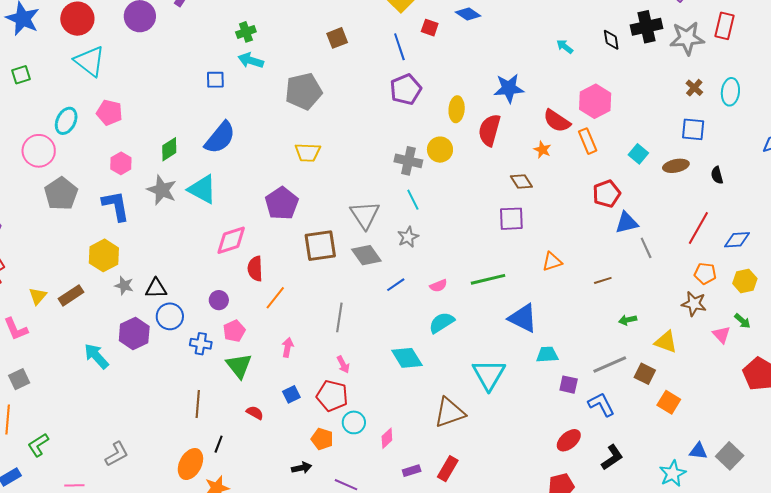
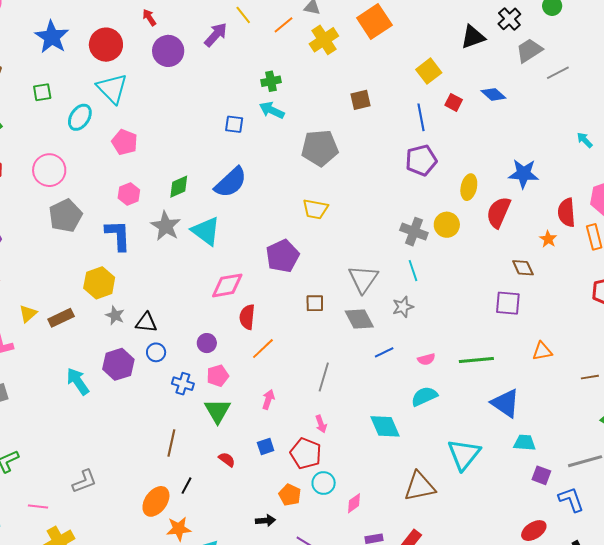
cyan ellipse: (66, 121) -> (80, 117), moved
red semicircle: (557, 121) -> (567, 213), turned 44
brown square: (320, 246) -> (315, 303), size x0.6
blue circle: (170, 316) -> (156, 352), size x0.7

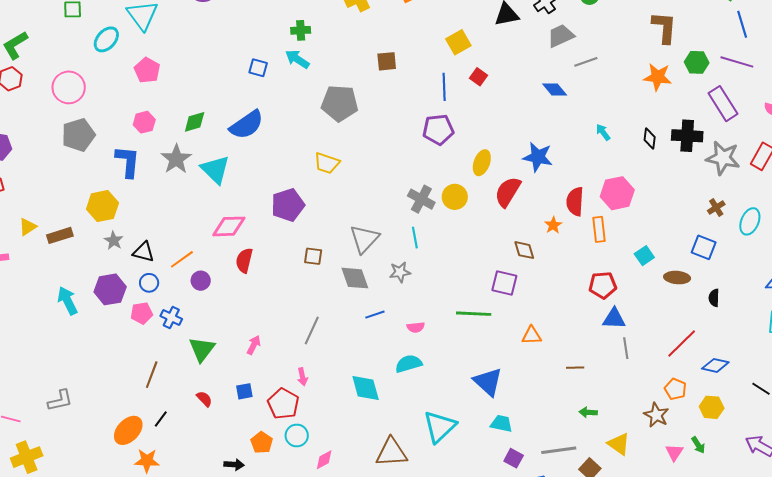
blue diamond: (493, 94) -> (555, 89), moved
orange line: (263, 349) -> (182, 259), moved
green line: (476, 360) -> (474, 314), moved
pink pentagon: (218, 376) -> (142, 313), moved

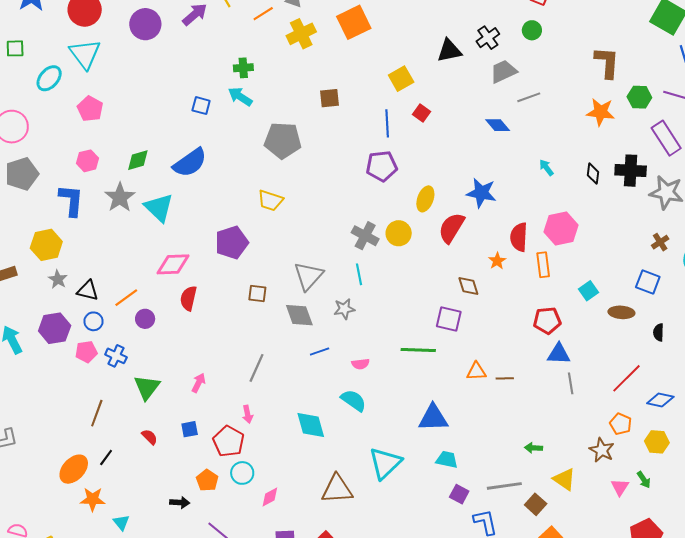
cyan semicircle: (409, 364) -> (354, 400), turned 52
brown line: (575, 368) -> (505, 378), moved
blue triangle: (488, 382) -> (433, 418), turned -44

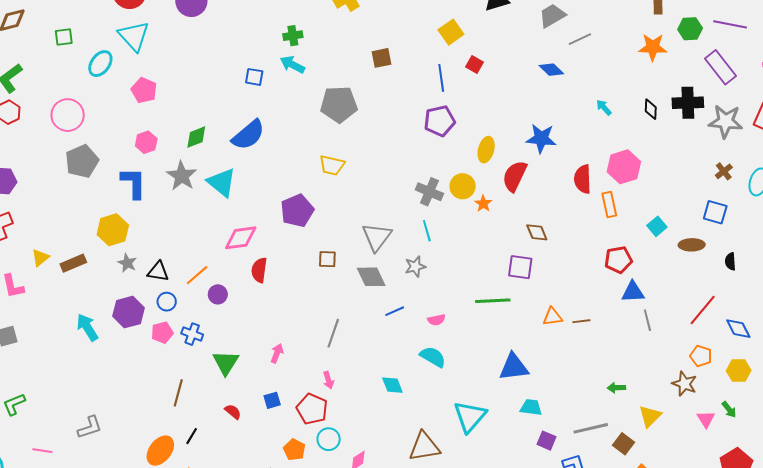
orange star: (497, 261) -> (483, 204), moved
blue diamond: (660, 400) -> (738, 329), turned 56
cyan diamond: (311, 425) -> (392, 385), size x0.7
yellow triangle: (564, 479) -> (650, 416), turned 45

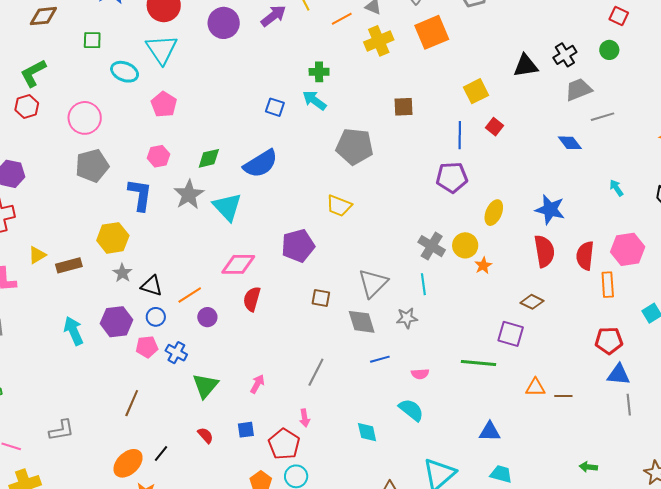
cyan ellipse: (100, 64) -> (125, 72), turned 68
red semicircle: (515, 176) -> (544, 251), moved, turned 136
brown diamond: (537, 232) -> (532, 302), turned -50
blue triangle: (514, 367) -> (490, 432), size x0.7
brown line: (178, 393) -> (132, 403), moved

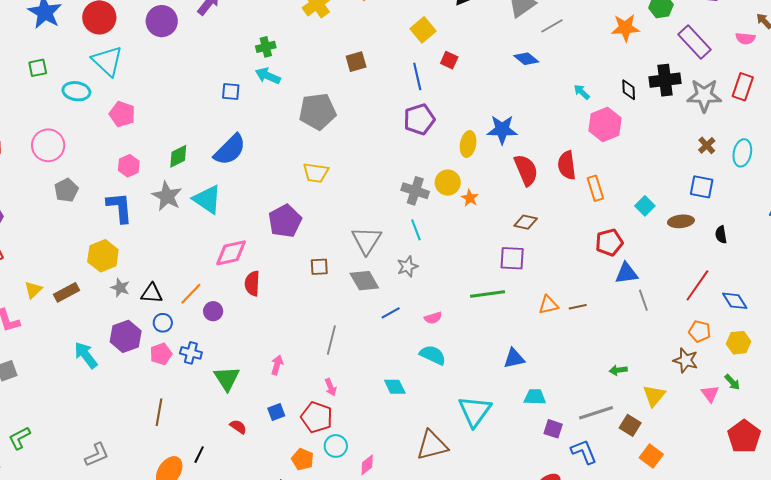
gray pentagon: (92, 166) -> (66, 190), size x0.7
blue star: (550, 210) -> (502, 130), moved
pink hexagon: (628, 249) -> (605, 124), moved

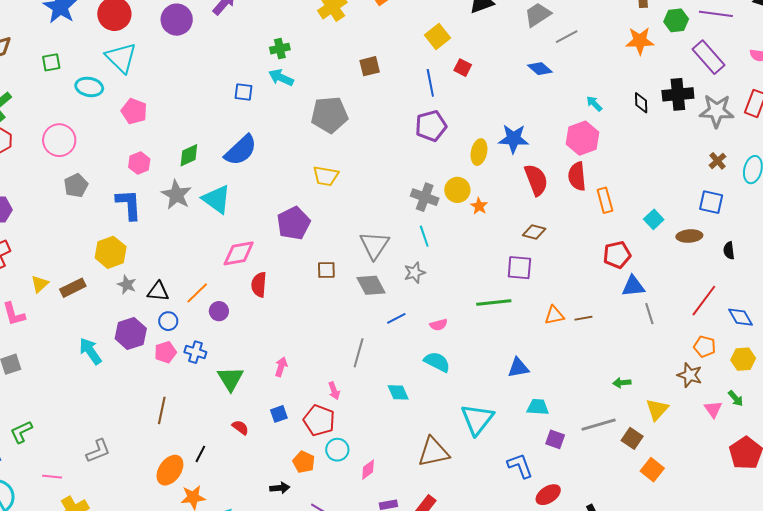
pink hexagon: (605, 124) -> (583, 138), moved
gray line: (331, 340) -> (359, 353), moved
blue L-shape: (584, 452) -> (520, 466), moved

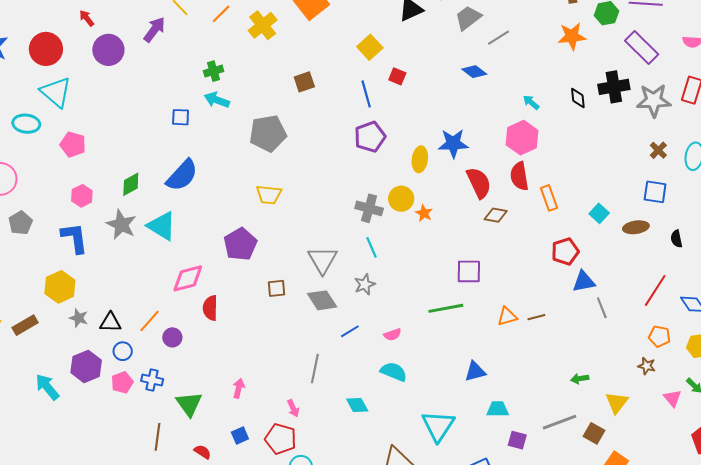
brown diamond: (534, 232) -> (496, 215), moved
brown star: (690, 375) -> (647, 366), size x0.7
brown line: (162, 410) -> (158, 437), moved

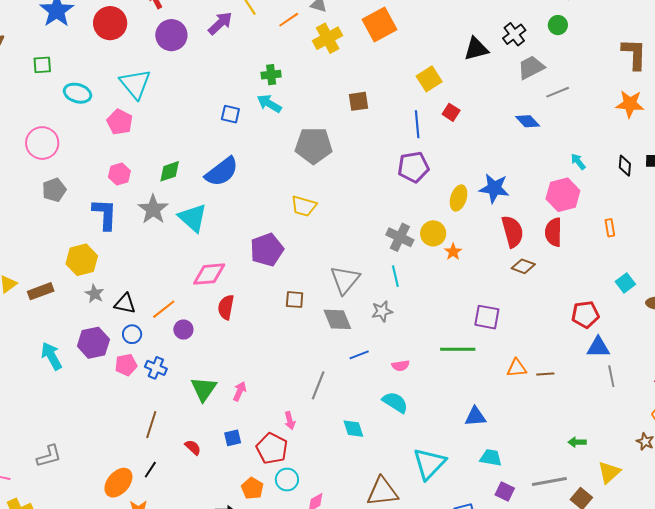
cyan triangle: (56, 92) -> (135, 84), moved
orange rectangle: (549, 198) -> (610, 228), moved, size x0.7
green triangle: (189, 404) -> (204, 389), moved

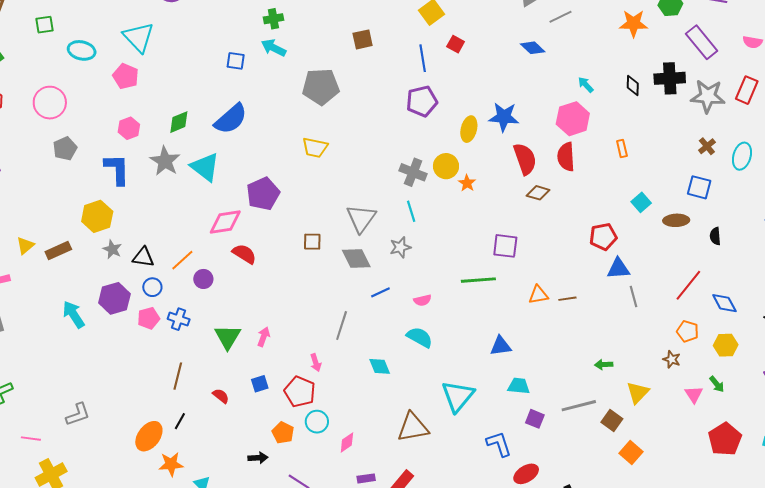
purple pentagon: (267, 250) -> (263, 194), moved
red semicircle: (226, 307) -> (244, 254), turned 115

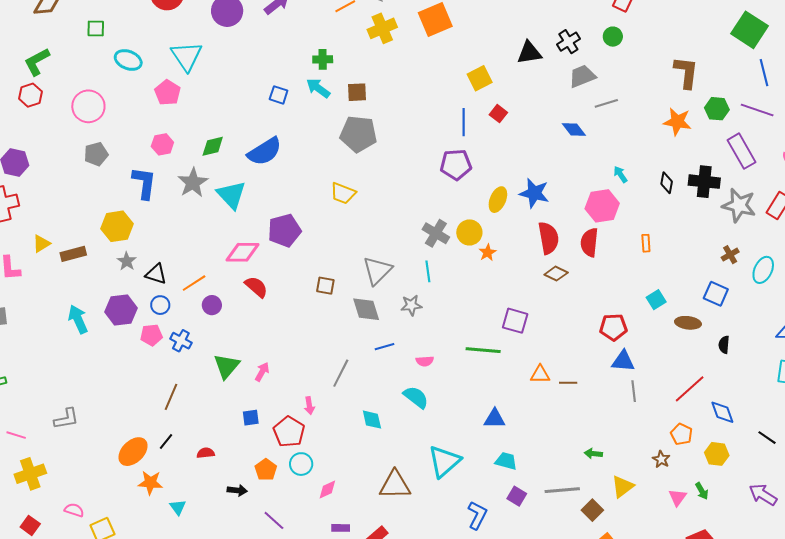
brown square: (363, 39) -> (357, 92), moved
red semicircle: (221, 396) -> (206, 453), moved, turned -54
blue L-shape: (499, 444) -> (477, 515), turned 36

